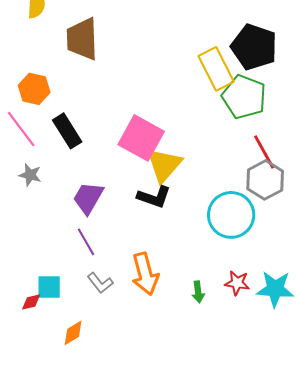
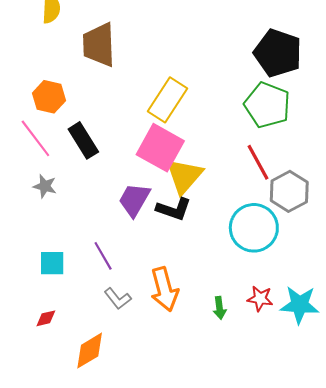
yellow rectangle: (216, 69) -> (168, 100), moved, turned 60
red line: (264, 152) -> (258, 162), moved
purple trapezoid: (88, 198) -> (134, 200), moved
cyan square: (49, 287) -> (52, 263), moved
orange diamond: (73, 333) -> (90, 351), size x1.4

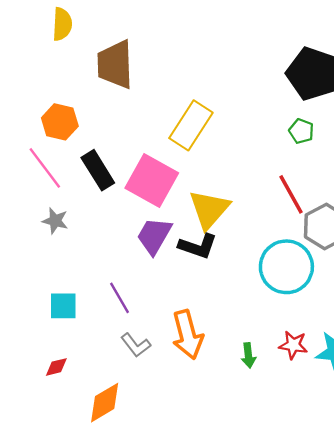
green pentagon: (267, 105) -> (301, 131), size x0.5
pink square: (160, 148) -> (152, 181), moved

